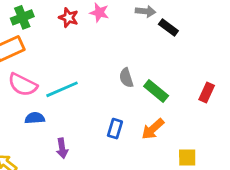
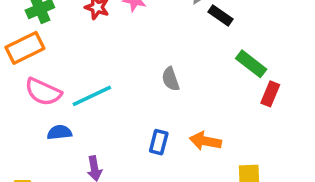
green rectangle: (156, 91) -> (251, 64), moved
orange arrow: (153, 129) -> (205, 141), turned 55

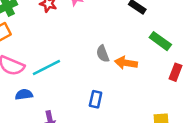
red rectangle: (270, 94) -> (176, 72), moved
orange arrow: (205, 141) -> (126, 63), moved

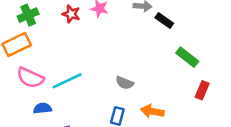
gray semicircle: (103, 54) -> (125, 83), moved, turned -49
orange arrow: (126, 63) -> (152, 111), moved

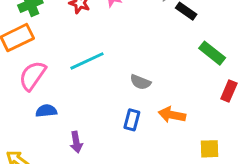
pink semicircle: (30, 78) -> (33, 76), turned 100
cyan line: (67, 81) -> (87, 61), moved

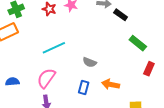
pink semicircle: (33, 76) -> (46, 78), moved
blue semicircle: (46, 111) -> (12, 82), moved

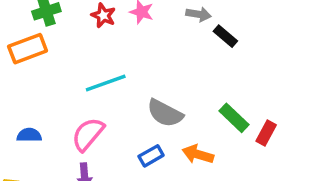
green rectangle: (138, 43) -> (234, 118), moved
gray semicircle: (90, 62) -> (165, 113), size x1.5
blue rectangle: (84, 88) -> (151, 156), turned 40

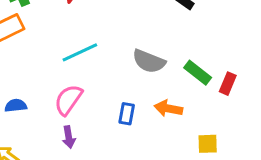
gray semicircle: (165, 113) -> (149, 61), moved
blue rectangle: (151, 156) -> (127, 114), turned -45

